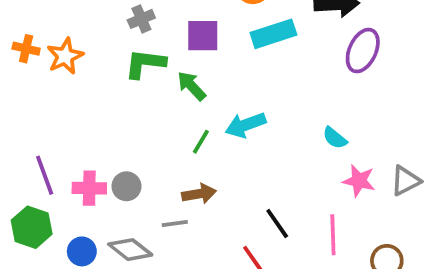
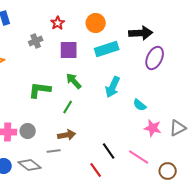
green L-shape: (145, 64) -> (40, 90), moved
green arrow: (192, 86) -> (74, 81), moved
cyan arrow: (246, 125) -> (113, 87), moved, turned -45
pink line: (333, 235) -> (139, 157), turned -55

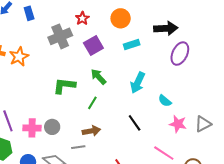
gray cross: (36, 41) -> (60, 36), size x1.6
cyan rectangle: (107, 49) -> (132, 44), size x0.7
purple square: (69, 50) -> (93, 45), turned -30
black line: (109, 151) -> (135, 123), moved

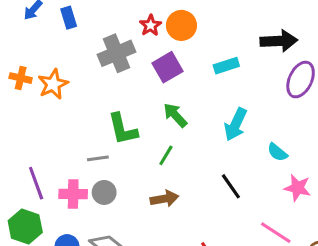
orange circle: (121, 18) -> (181, 25), moved
green L-shape: (64, 86) -> (123, 129), turned -110
gray line: (78, 147) -> (98, 158), moved

